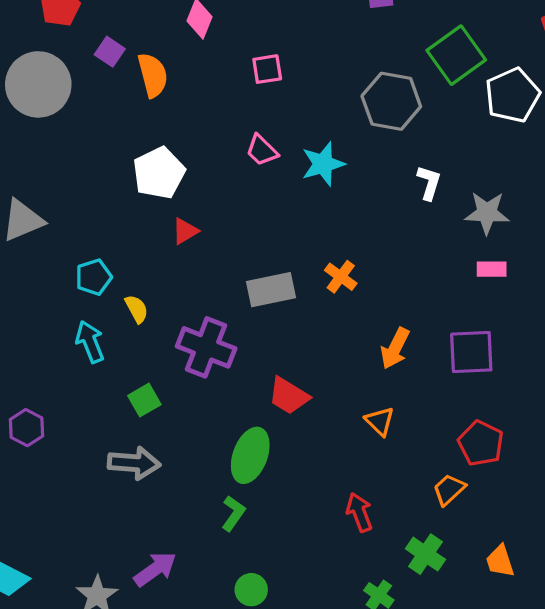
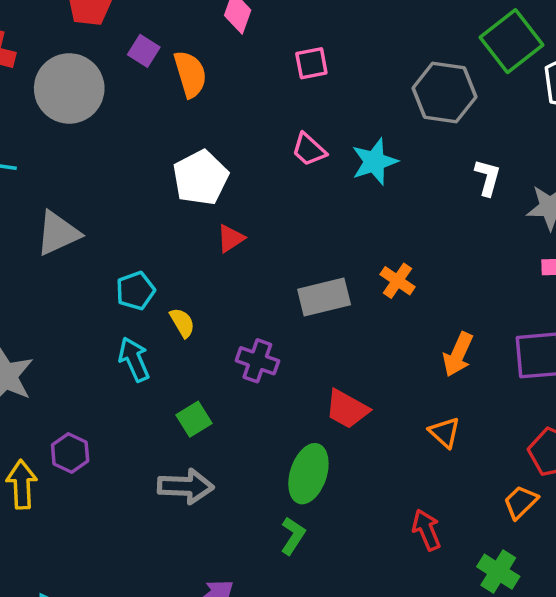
purple cross: (206, 347) -> (257, 361), size x0.7

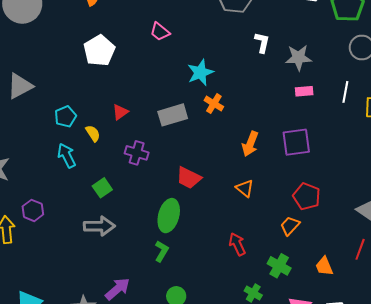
cyan star: (374, 162) -> (200, 73), moved
red triangle: (231, 238) -> (120, 112), moved

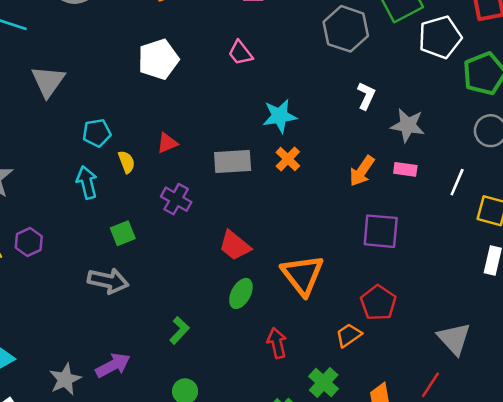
gray triangle: (20, 86) -> (48, 81), turned -40
orange arrow: (250, 144) -> (362, 171), moved
orange triangle: (245, 188) -> (302, 275), size x1.8
green ellipse: (169, 216) -> (241, 293), moved, size x0.7

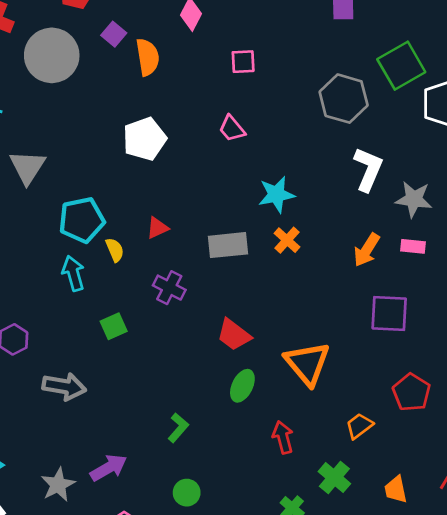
white L-shape: (366, 96) -> (368, 169), size x1.5
cyan pentagon: (97, 133) -> (82, 220), size x1.5
gray arrow: (108, 281) -> (64, 386), moved
red pentagon: (378, 303) -> (411, 392), moved

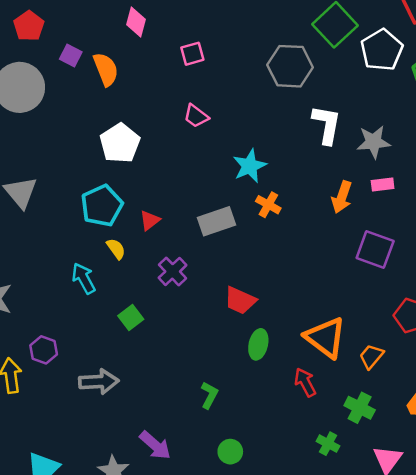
cyan pentagon: (82, 220) -> (102, 206), moved
purple cross: (169, 288) -> (173, 271), turned 32
purple square: (389, 313) -> (375, 249), turned 30
orange triangle: (307, 363) -> (325, 338), moved
purple arrow: (109, 468) -> (155, 445), turned 84

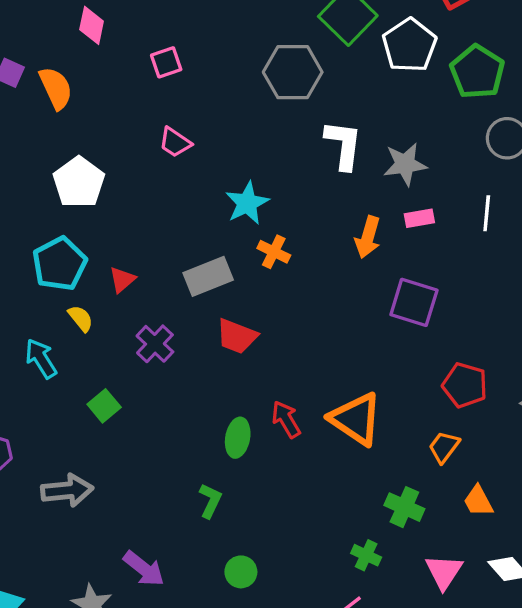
red trapezoid: (240, 300) -> (237, 336), moved
green ellipse: (258, 344) -> (238, 438), moved
orange trapezoid: (371, 356) -> (444, 447), moved
red arrow: (305, 382) -> (286, 419), moved

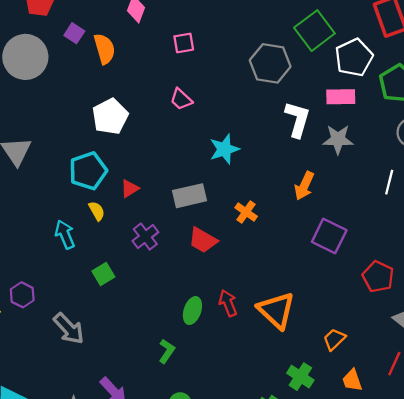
pink rectangle: (419, 218) -> (341, 97), moved, size x1.4
orange cross: (274, 252) -> (246, 212), moved
red pentagon: (465, 385) -> (378, 277), moved
gray arrow: (67, 490) -> (69, 329), turned 44

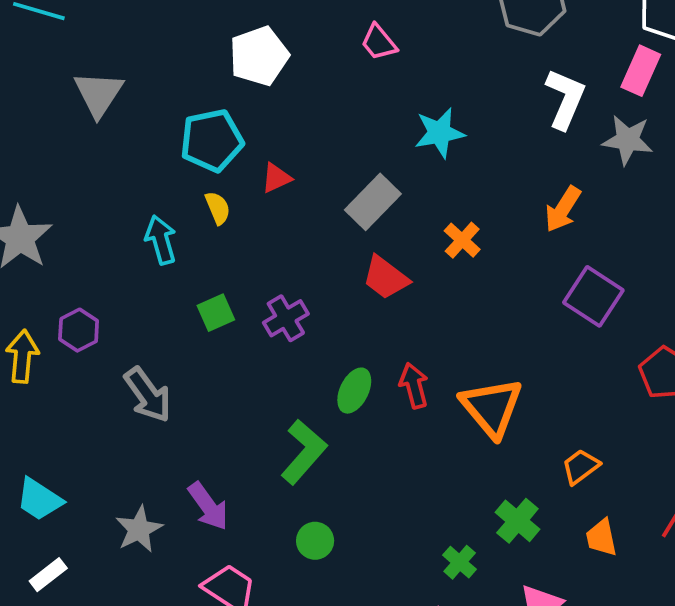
pink rectangle: (341, 97) -> (641, 71), turned -72
gray rectangle: (190, 196) -> (373, 202), turned -40
purple cross: (145, 237) -> (286, 318), moved
green L-shape: (167, 351) -> (304, 452), size x1.6

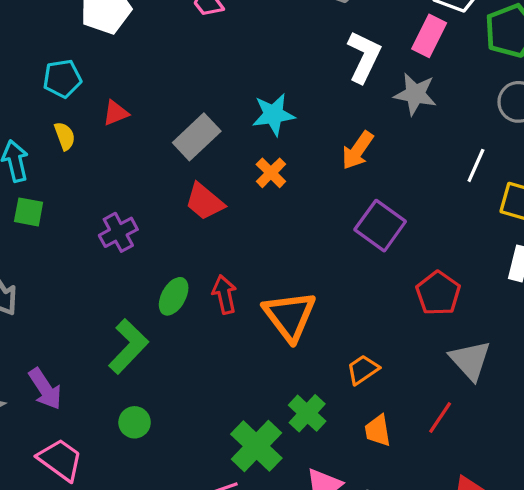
cyan star: (439, 133) -> (273, 115), moved
cyan pentagon: (212, 140) -> (62, 79), size x0.7
green square: (216, 313) -> (29, 212), moved, turned 32
green cross: (460, 562) -> (256, 446), size x1.8

